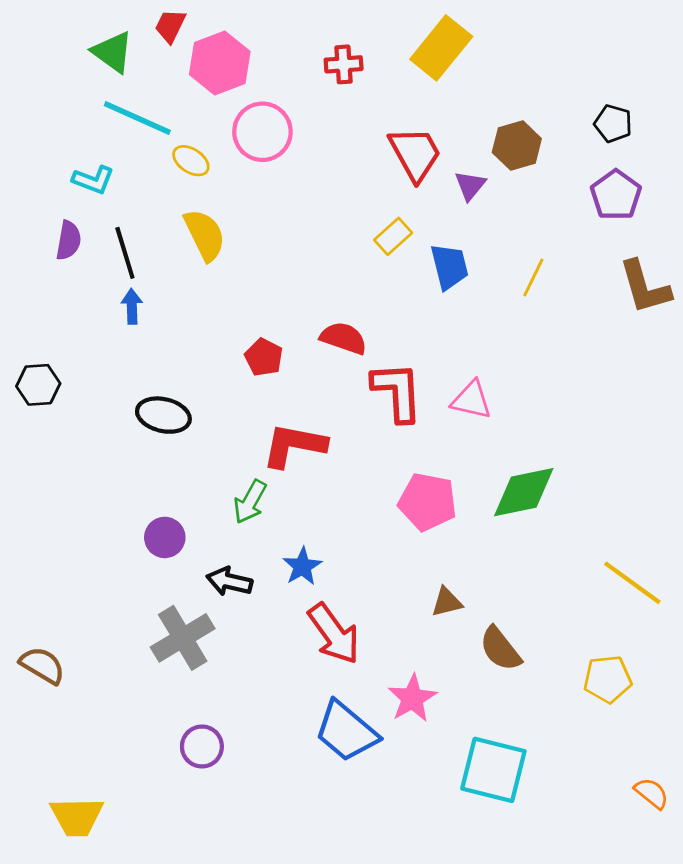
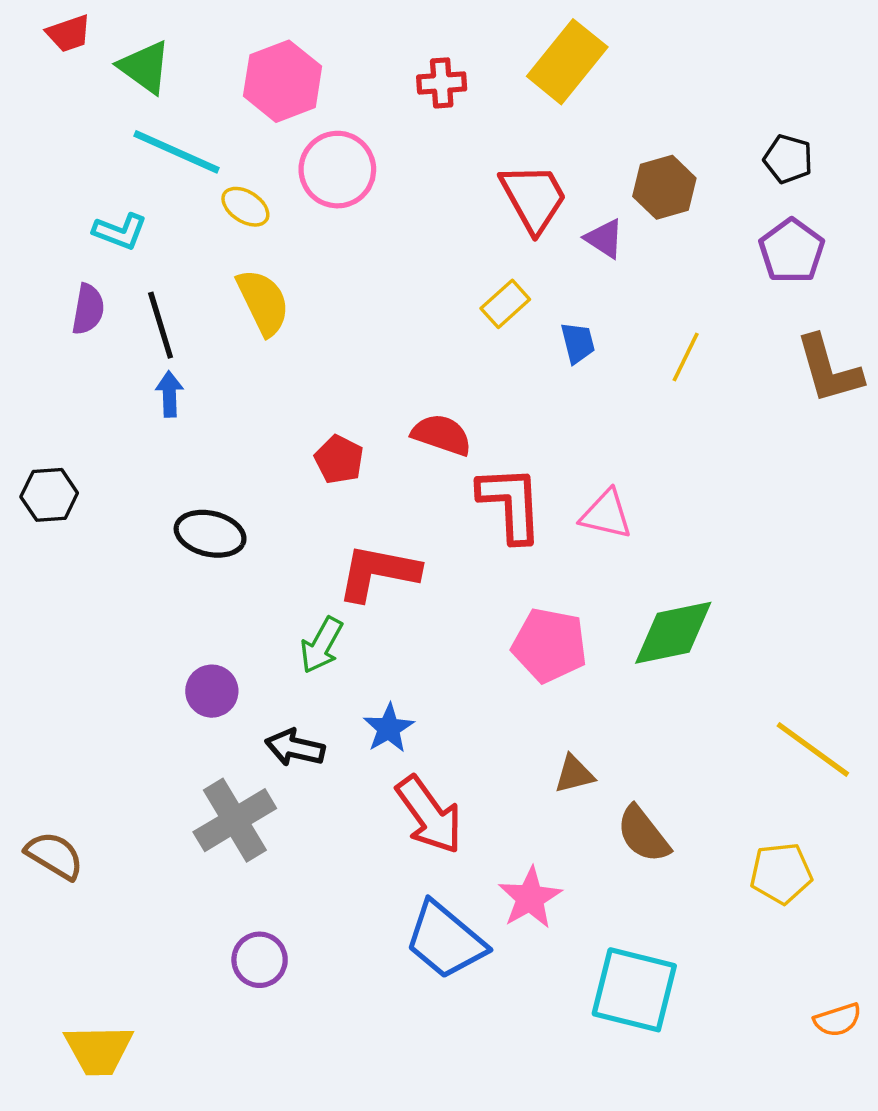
red trapezoid: (170, 26) -> (69, 33), moved, turned -135
purple triangle: (470, 185) -> (604, 239), turned -36
blue trapezoid: (449, 267) -> (578, 343), size x0.7
orange semicircle: (652, 793) -> (838, 1020), turned 123

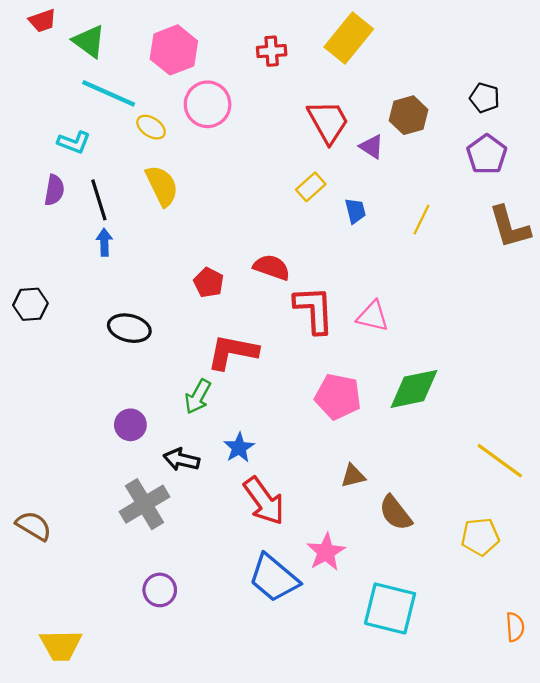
orange semicircle: (838, 1020) -> (515, 627), turned -76

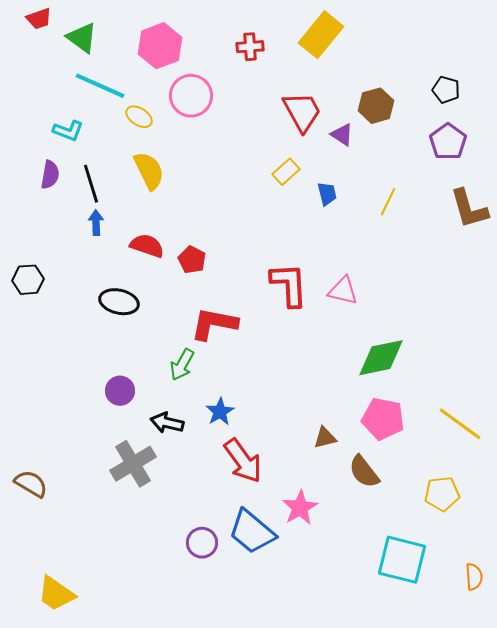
red semicircle: (272, 267) -> (147, 246), moved
pink pentagon: (338, 397) -> (383, 419), moved
purple circle: (160, 590) -> (202, 543), moved
cyan square: (390, 608) -> (402, 560), moved
yellow trapezoid: (61, 645) -> (56, 594), turned 36

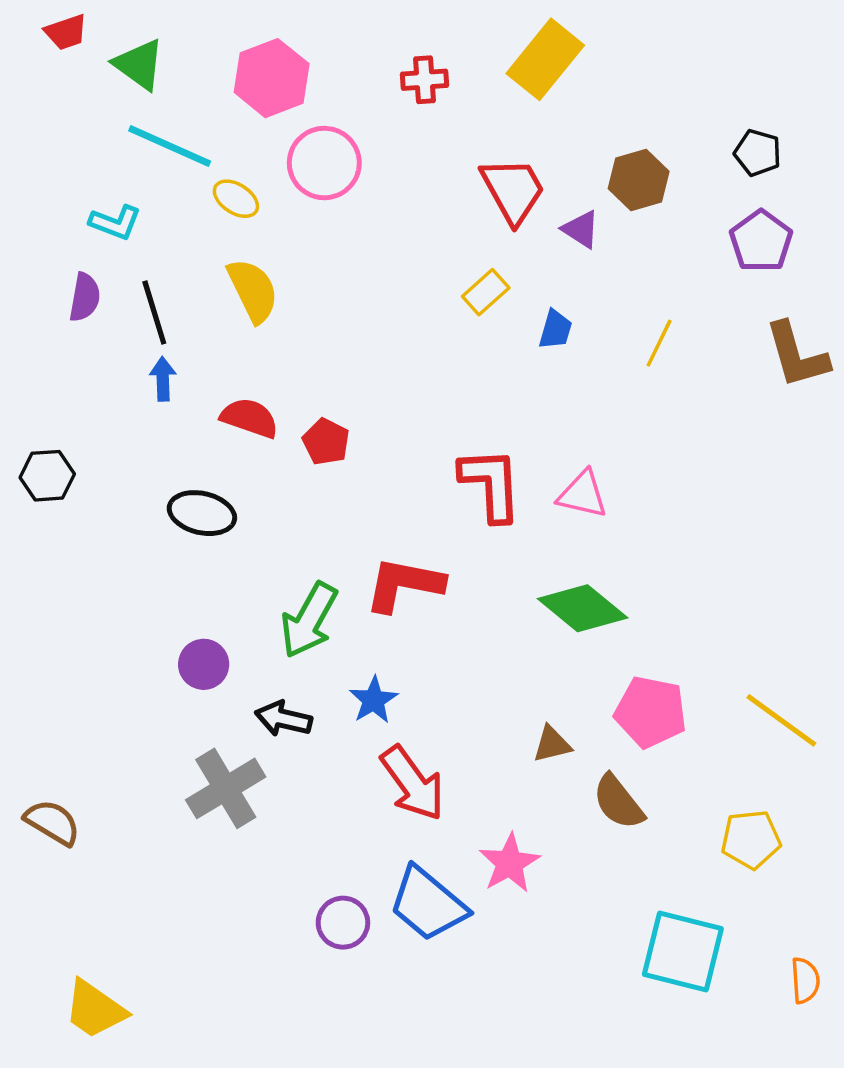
blue trapezoid: (327, 194) -> (555, 330), turned 30
red L-shape: (214, 324) -> (404, 584), moved
green diamond: (381, 358) -> (583, 608), moved, turned 51
green arrow: (182, 365) -> (309, 620), size x1.4

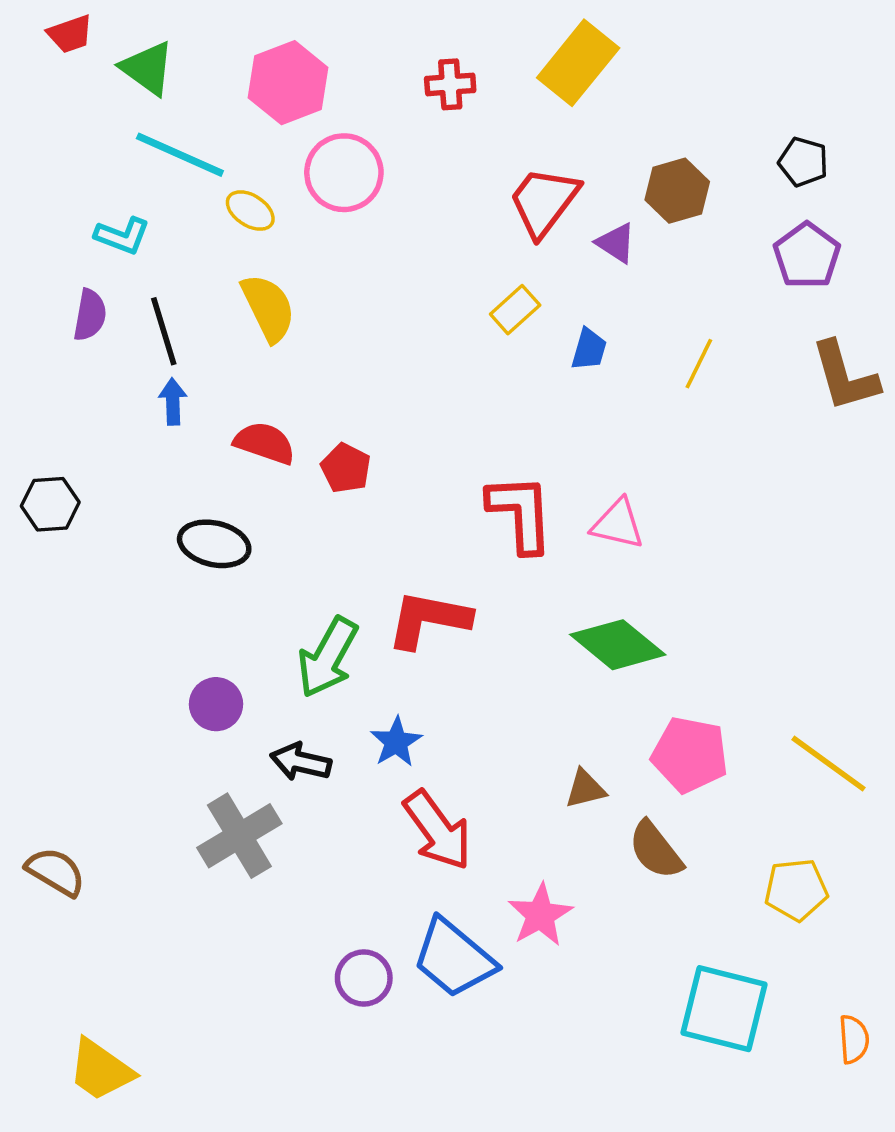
red trapezoid: (513, 190) -> (544, 202), turned -114

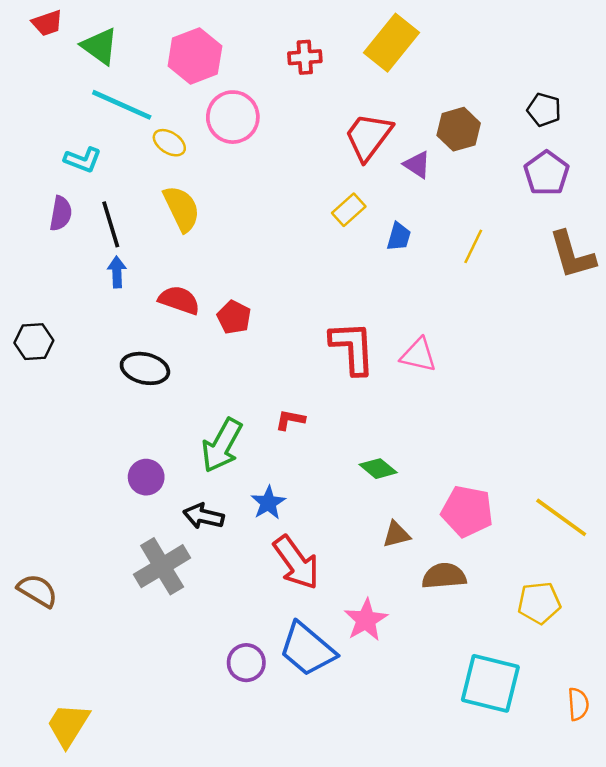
red L-shape: (429, 619) -> (290, 420), size x0.5
green diamond: (618, 645) -> (378, 469), moved, size x0.6
brown semicircle: (656, 850) -> (444, 576), turned 123
yellow trapezoid: (101, 1070) -> (68, 725), turned 87

